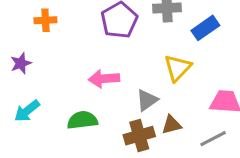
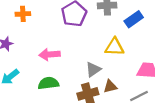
yellow triangle: (178, 68) -> (115, 47), turned 48
pink arrow: (104, 79) -> (50, 54), moved

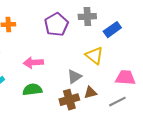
yellow triangle: (115, 47) -> (94, 56), turned 36

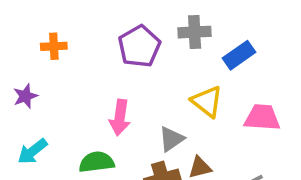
pink arrow: (33, 63) -> (120, 118), moved, turned -78
pink trapezoid: (125, 78) -> (262, 118), moved

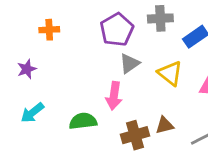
pink arrow: (120, 118) -> (114, 96), moved
gray triangle: (171, 139) -> (129, 63), moved

